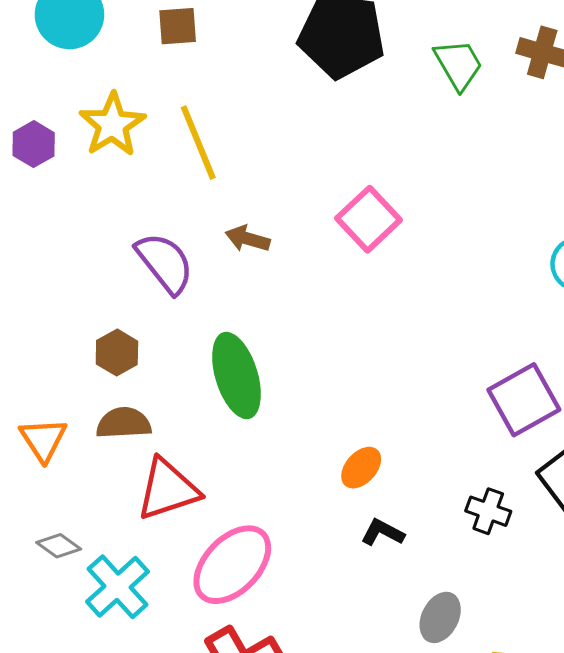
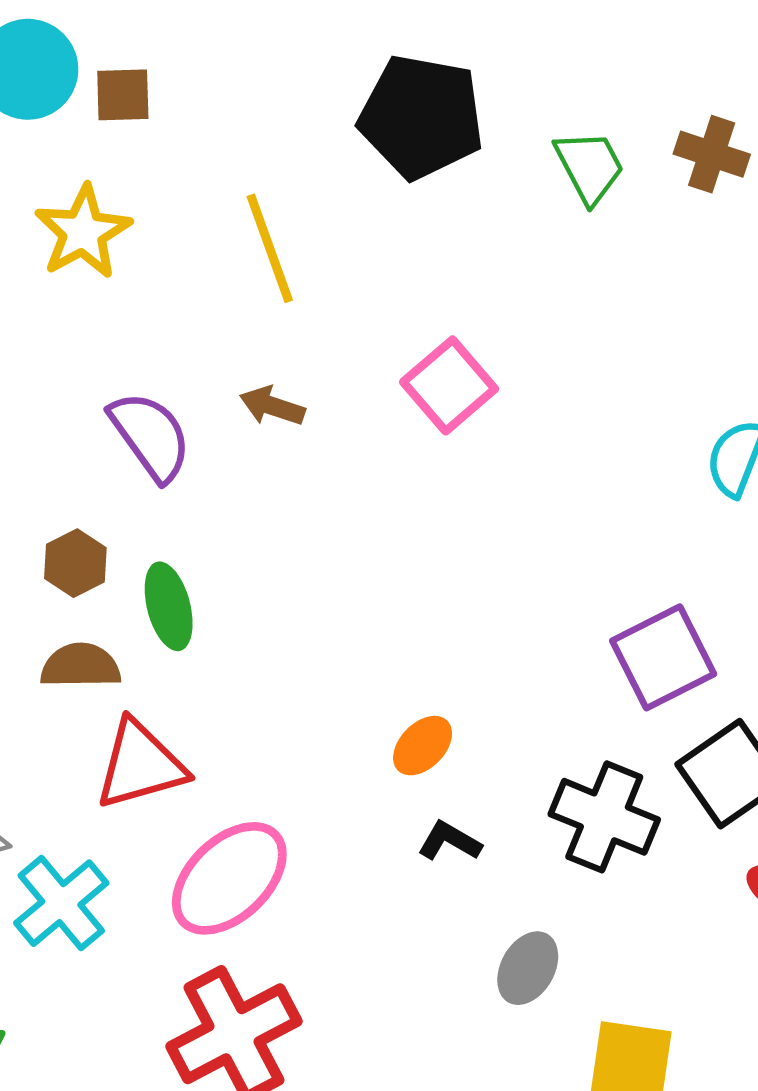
brown square: (178, 26) -> (123, 95), moved
yellow line: (198, 143) -> (270, 248), moved
green ellipse: (237, 376) -> (169, 606), moved, size x0.7
black cross: (488, 511) -> (604, 817), size x1.6

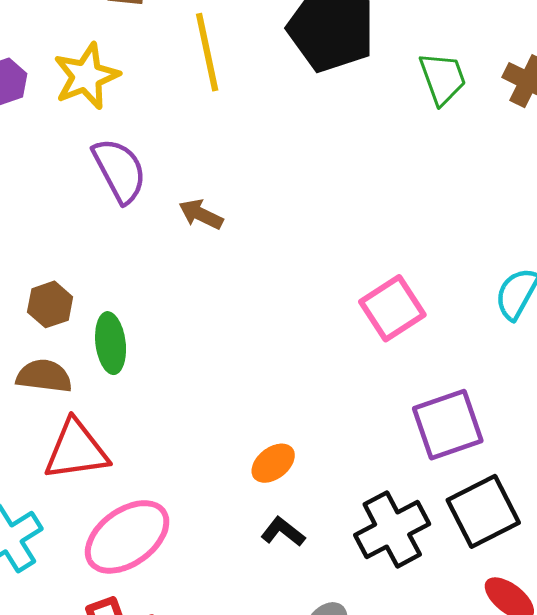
yellow line: (270, 248) -> (207, 52), moved
pink square: (449, 385) -> (392, 308), moved
purple semicircle: (150, 436) -> (119, 170), moved
black cross: (604, 817) -> (392, 529), turned 32

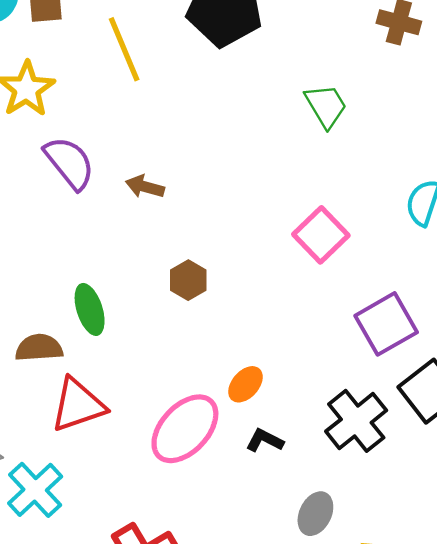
green trapezoid: (443, 78) -> (326, 106), moved
brown hexagon: (50, 304) -> (188, 280), moved
pink ellipse: (127, 537) -> (185, 429), moved

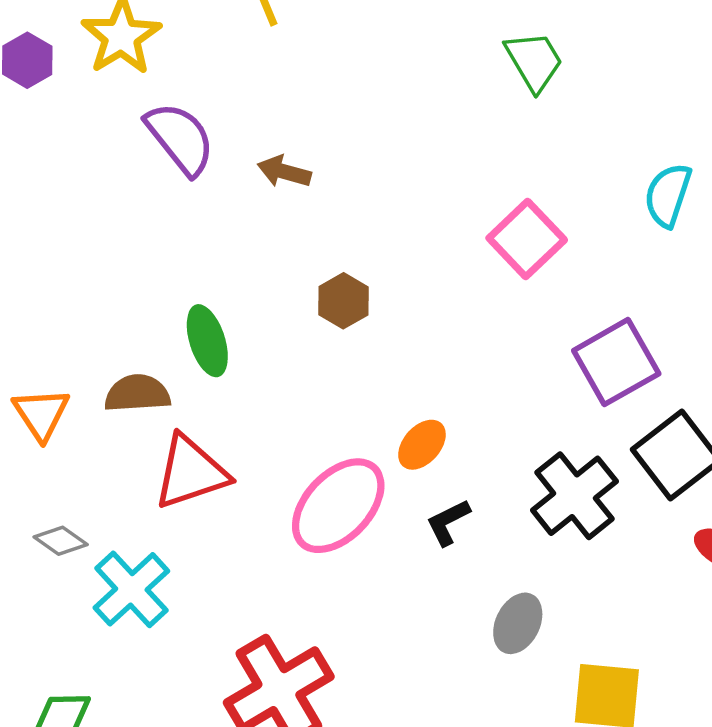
black L-shape: (265, 440) -> (448, 522), turned -54

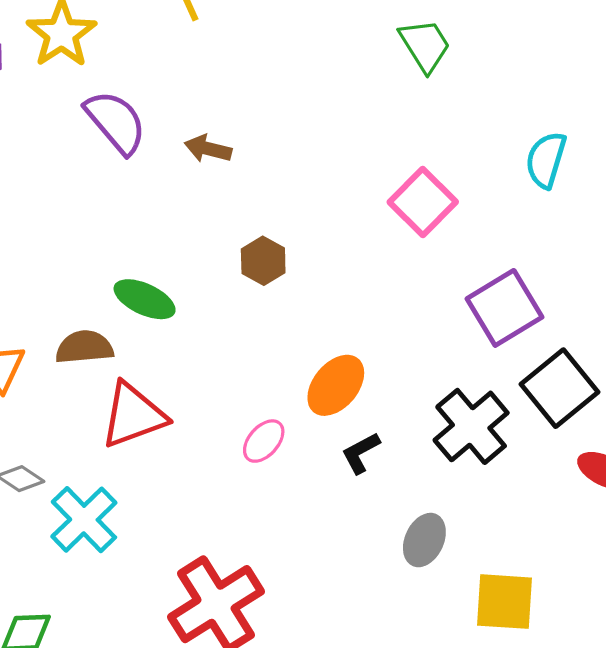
green ellipse: (207, 341) -> (145, 299), turned -46
orange ellipse: (422, 445) -> (336, 385), size x1.4
pink ellipse: (338, 506) -> (264, 441), size x0.5

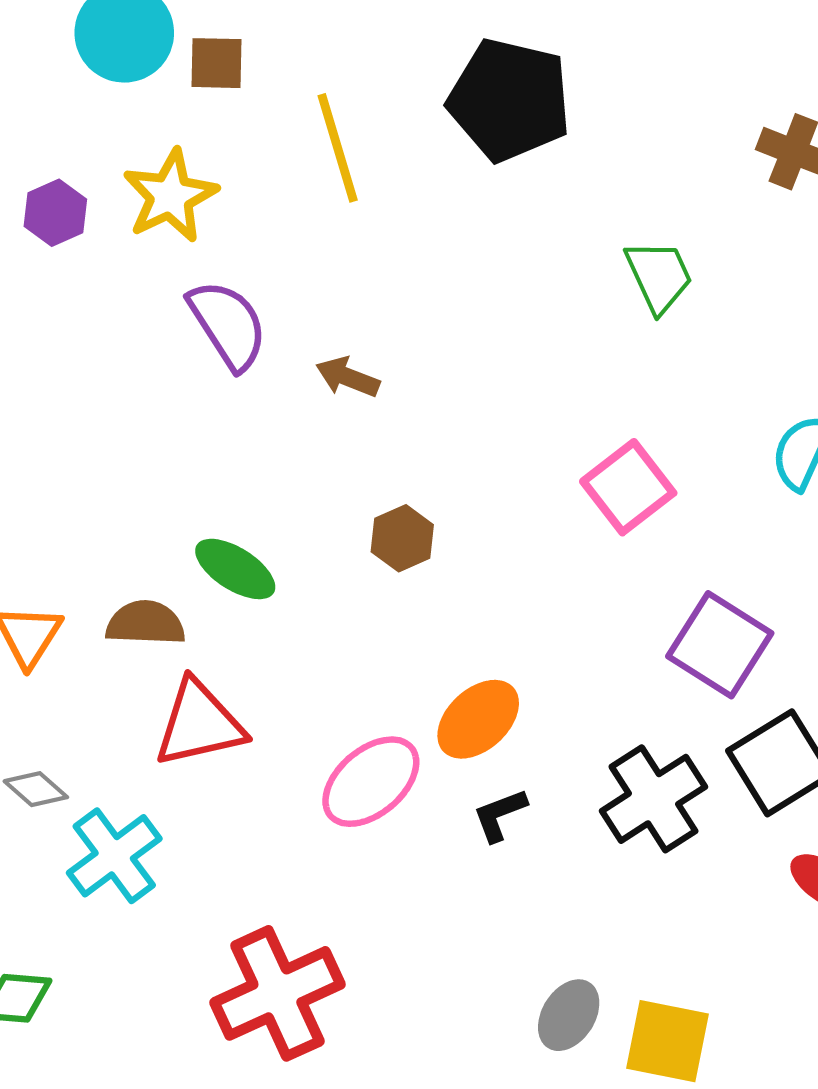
purple square: (504, 308) -> (720, 645), turned -34
pink ellipse: (264, 441) -> (371, 782), size x1.6
gray ellipse: (424, 540) -> (569, 1015), moved

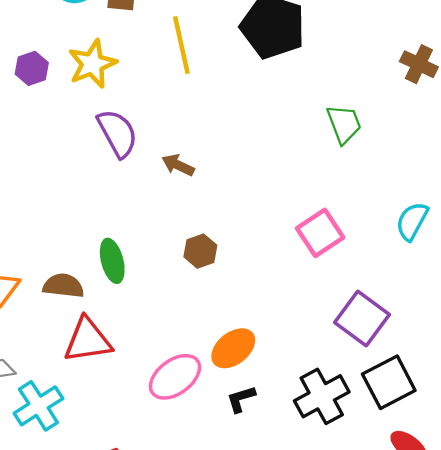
green ellipse: (235, 569) -> (112, 261), turned 39

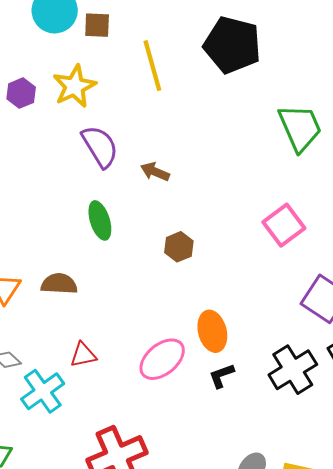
green trapezoid: (344, 124) -> (300, 128), size x1.4
green ellipse: (112, 261) -> (100, 220), moved
red triangle: (88, 340) -> (83, 355), moved, size x0.6
orange ellipse: (233, 348) -> (212, 331), turned -63

